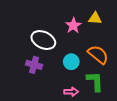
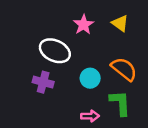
yellow triangle: (95, 18) -> (120, 23), turned 32
pink star: (73, 26) -> (84, 25), moved

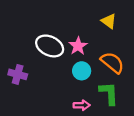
pink star: (84, 25) -> (78, 46), moved
purple cross: (43, 82) -> (18, 74), moved

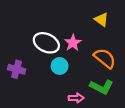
cyan circle: (82, 71) -> (60, 66), moved
green L-shape: (109, 93) -> (101, 87), turned 120

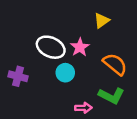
yellow triangle: (101, 20) -> (102, 21), moved, turned 48

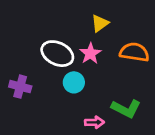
yellow triangle: (102, 21) -> (100, 23), moved
orange semicircle: (115, 64) -> (134, 52), moved, turned -30

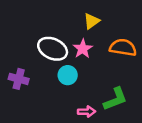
green L-shape: (126, 109) -> (115, 99), turned -48

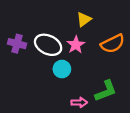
orange semicircle: (123, 47) -> (113, 44), turned 145
purple cross: (19, 79) -> (17, 44), moved

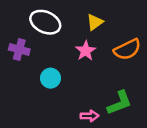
white ellipse: (48, 45) -> (45, 22), moved
cyan circle: (62, 69) -> (50, 78), moved

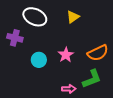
orange semicircle: (127, 49) -> (98, 53), moved
pink star: (86, 51) -> (66, 55), moved

